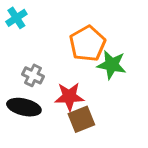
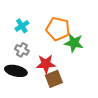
cyan cross: (16, 18) -> (22, 26), moved
orange pentagon: (87, 44) -> (58, 29), turned -30

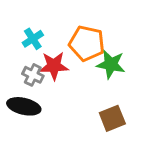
red star: (46, 64) -> (54, 66), moved
brown square: (54, 79) -> (112, 118), moved

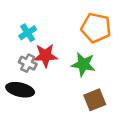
orange pentagon: (87, 43) -> (96, 28), moved
green star: (111, 64) -> (83, 64), moved

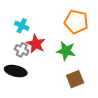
cyan cross: (28, 33) -> (22, 26), turned -32
red star: (45, 56) -> (36, 44), turned 30

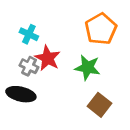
orange pentagon: (76, 22) -> (101, 29), turned 30
brown square: (75, 79) -> (99, 105), turned -30

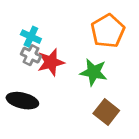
red star: (48, 58) -> (51, 62), turned 30
gray cross: (29, 66) -> (31, 55), moved

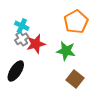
gray cross: (31, 55) -> (22, 39), turned 32
black ellipse: (22, 101) -> (16, 71), turned -70

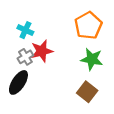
gray cross: (22, 39) -> (25, 57), moved
green star: (66, 51) -> (92, 59), moved

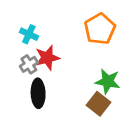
green star: (92, 59) -> (108, 81), moved
black ellipse: (18, 82) -> (38, 93), moved, turned -35

